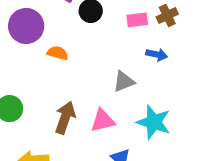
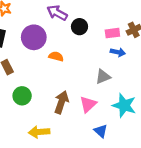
blue arrow: (157, 55) -> (118, 52), moved
pink triangle: (103, 121) -> (88, 104), turned -30

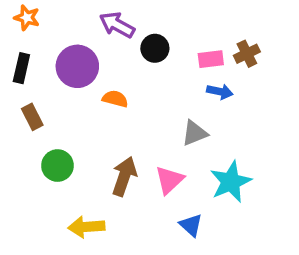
cyan star: (124, 105) -> (231, 182), turned 30

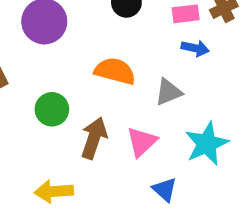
orange semicircle: (115, 99) -> (115, 71), moved, size x1.5
green circle: (57, 166) -> (52, 109), moved

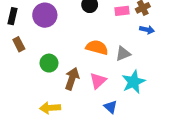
blue arrow: (195, 48) -> (147, 30), moved
orange semicircle: (115, 71) -> (97, 47), moved
gray triangle: (168, 92) -> (123, 54), moved

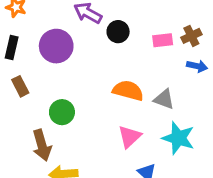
gray triangle: (123, 54) -> (164, 99), turned 42
brown arrow: (72, 79) -> (42, 145), moved, turned 145
cyan star: (133, 82) -> (178, 138), turned -30

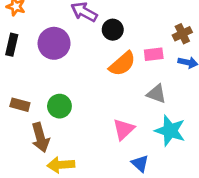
pink rectangle: (163, 40) -> (154, 54), moved
brown rectangle: (20, 86) -> (20, 105), moved, turned -48
orange semicircle: (128, 91) -> (122, 64), moved, turned 124

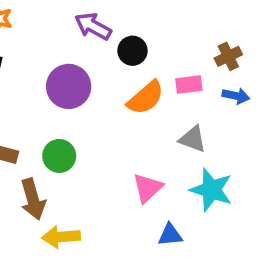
purple circle: (54, 43) -> (69, 86), moved
blue triangle: (140, 163) -> (170, 235), turned -48

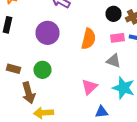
black circle: (132, 51) -> (114, 14), moved
pink rectangle: (189, 85) -> (118, 38), moved
orange semicircle: (146, 98) -> (88, 39), turned -35

